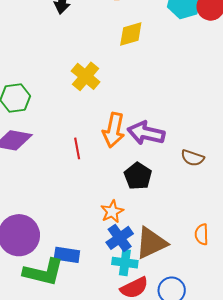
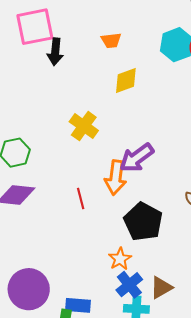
purple arrow: (146, 133) -> (137, 158), moved, turned -45
black pentagon: (138, 176) -> (143, 222), size x1.4
brown triangle: (151, 243) -> (161, 288), size x0.7

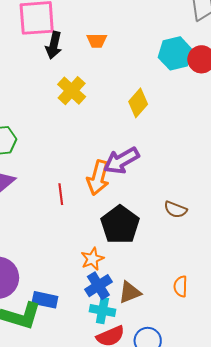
orange trapezoid: (111, 40) -> (97, 41), moved
yellow diamond: (126, 81) -> (138, 103), moved, turned -36
yellow cross: (84, 126) -> (72, 91), moved

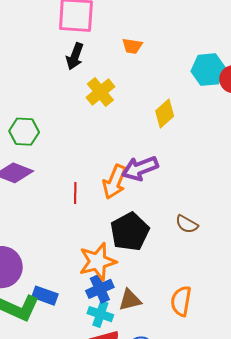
black arrow: (54, 45) -> (75, 56), moved
orange star: (92, 259) -> (98, 262), size x1.6
orange semicircle: (181, 286) -> (181, 301), size x1.4

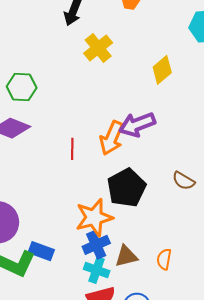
orange semicircle: (181, 301) -> (164, 259), moved, size x0.7

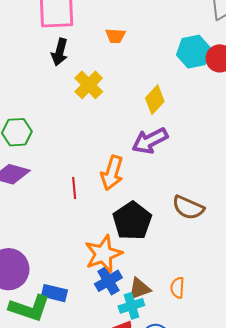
purple arrow: (137, 125) -> (150, 141), moved
brown semicircle: (184, 181) -> (188, 208), size x1.4
cyan cross: (97, 270) -> (131, 306), moved, turned -30

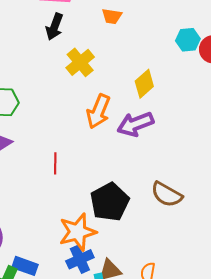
cyan hexagon: (194, 52) -> (188, 40), size x0.7
orange arrow: (112, 173) -> (98, 111), moved

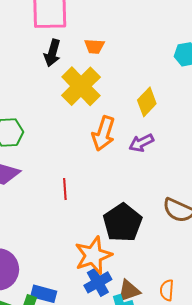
orange trapezoid: (112, 16) -> (94, 46), moved
yellow cross: (80, 62) -> (81, 86), size x1.4
purple arrow: (135, 124) -> (141, 143), size x0.7

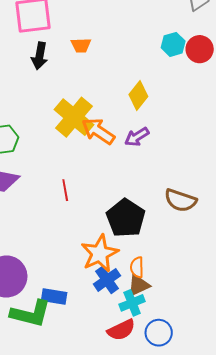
yellow cross: (81, 86) -> (74, 117), moved
orange arrow: (103, 133) -> (98, 131), turned 112
orange semicircle: (167, 290) -> (137, 267), moved

